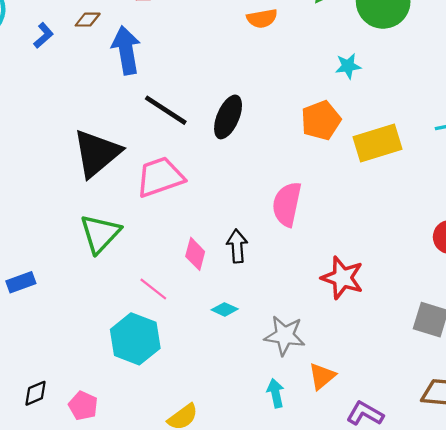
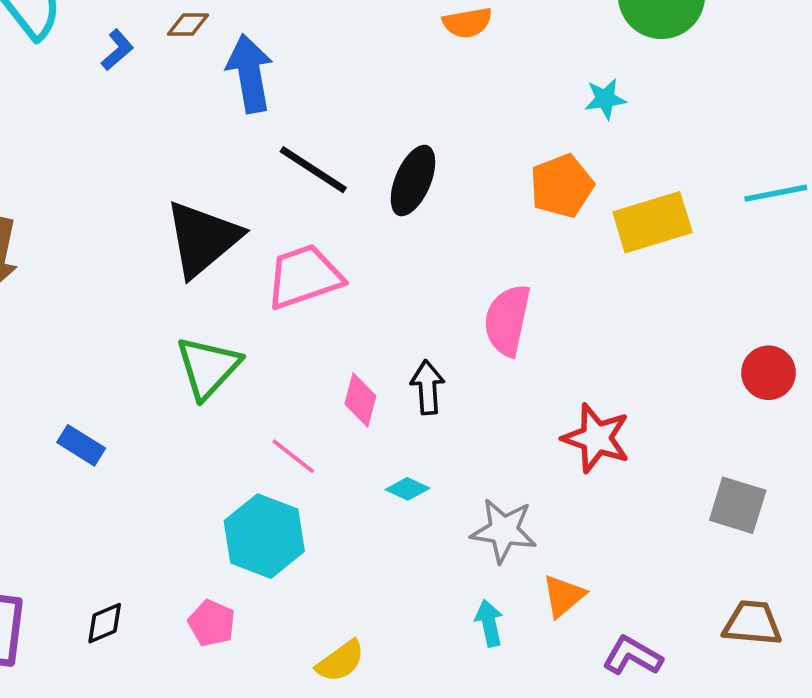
blue rectangle: (21, 282) -> (81, 445), turned 52
pink pentagon: (83, 406) -> (212, 623), moved

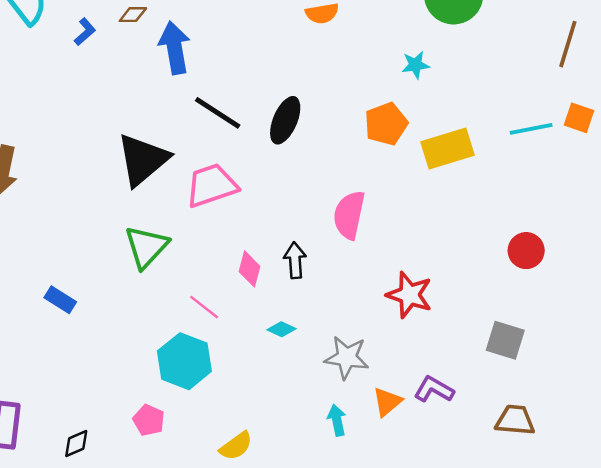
black diamond: (105, 623) -> (76, 444), moved
purple L-shape: (632, 656) -> (434, 389), moved

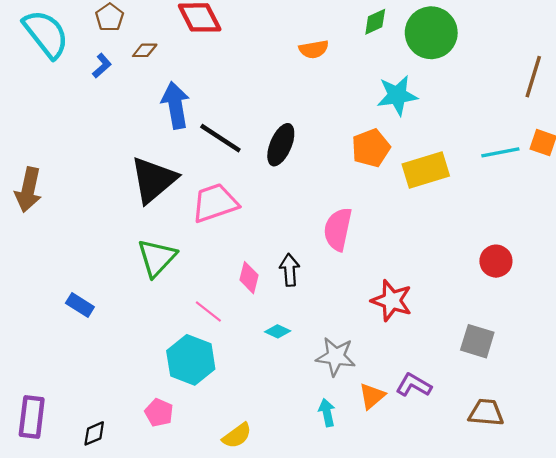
blue arrow: (175, 48) -> (175, 105), moved
cyan star: (416, 65) -> (397, 95), size x1.6

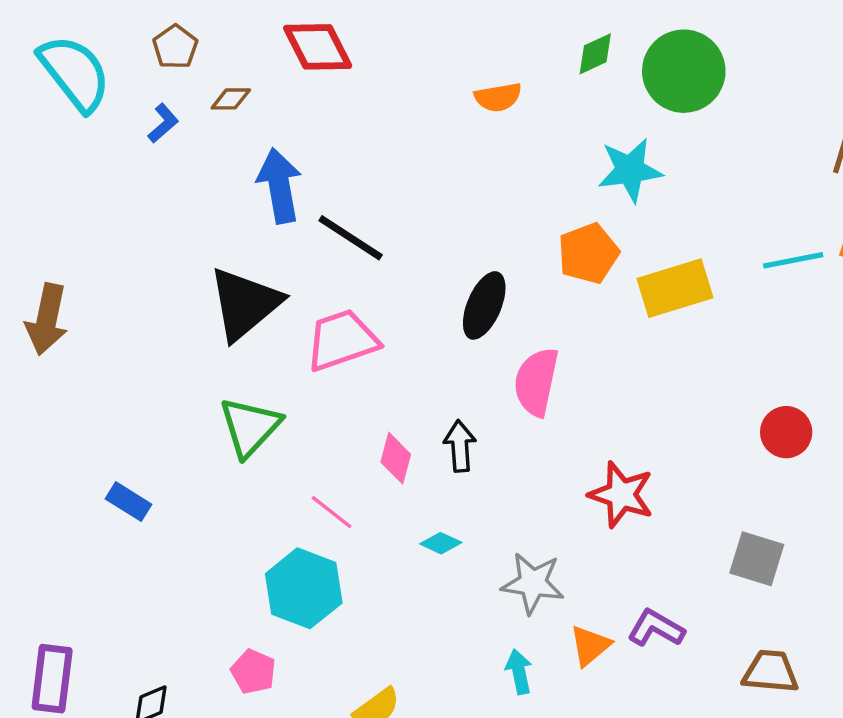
black ellipse: (281, 145) -> (484, 305), moved

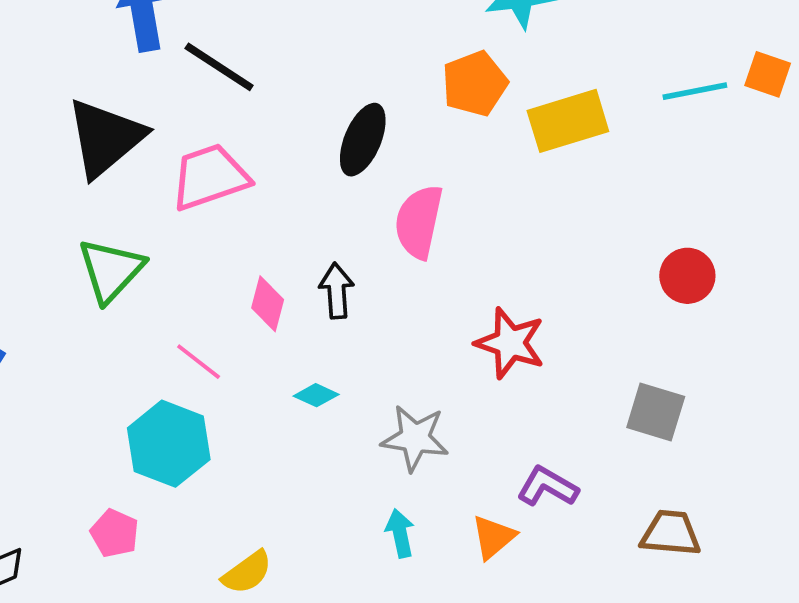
orange triangle: (590, 646) -> (493, 537), moved

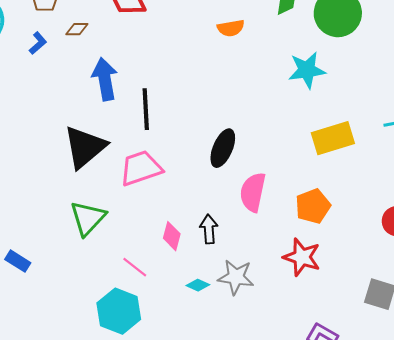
black line: (219, 67) -> (146, 109), turned 54
orange pentagon: (475, 84) -> (313, 206), moved
gray star: (415, 438) -> (236, 277), moved

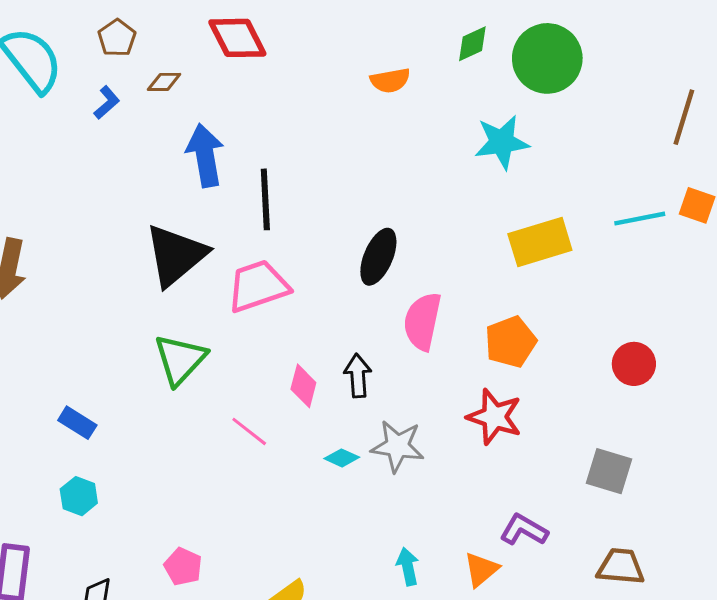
cyan hexagon: (119, 311) -> (79, 496), moved, size x0.6

